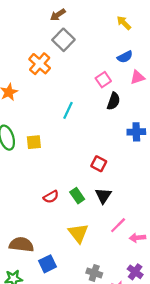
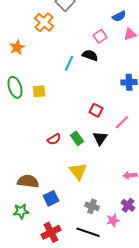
black semicircle: (114, 101) -> (90, 55), moved, turned -91
pink line: (118, 225) -> (122, 122), moved

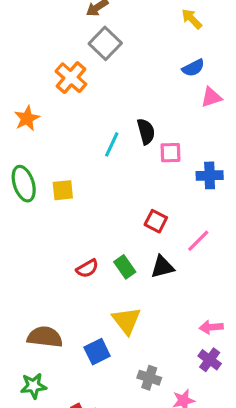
pink square: (100, 36) -> (170, 153), moved, turned 32
black semicircle: (90, 55) -> (146, 131), turned 56
black triangle: (100, 138) -> (162, 267), turned 42
blue square: (51, 198) -> (97, 352), moved
purple cross: (128, 205) -> (210, 360), moved

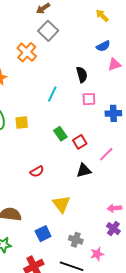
black semicircle: (146, 131) -> (82, 75), moved
red square: (156, 221) -> (80, 142), turned 32
green rectangle: (125, 267) -> (60, 134), moved
blue square: (97, 352) -> (43, 234), moved

